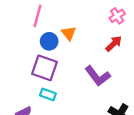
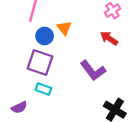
red arrow: (114, 44) -> (109, 38), turned -102

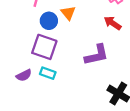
purple L-shape: (93, 71) -> (97, 55), turned -65
purple semicircle: (19, 107) -> (24, 75), moved

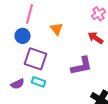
blue circle: (49, 21) -> (23, 36), moved

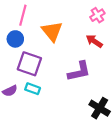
orange triangle: (57, 29) -> (52, 31), size x1.5

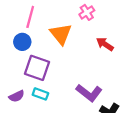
pink cross: (97, 15) -> (87, 12), moved
purple L-shape: (79, 71) -> (89, 93), moved, turned 50

